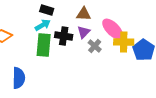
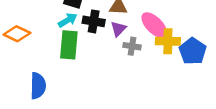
black cross: (64, 36) -> (94, 21), moved
gray cross: (95, 46) -> (132, 46), turned -32

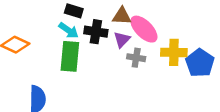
cyan arrow: (68, 20) -> (69, 30), turned 66
pink ellipse: (154, 25) -> (144, 29), moved

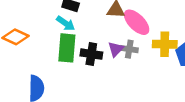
black cross: (96, 32) -> (91, 54), moved
purple triangle: (122, 39) -> (116, 49), moved

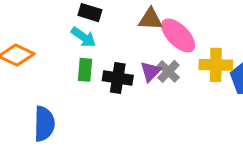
green rectangle: (67, 48) -> (85, 70), size x0.6
gray cross: (129, 49) -> (168, 71), turned 35

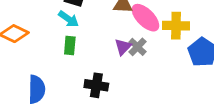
yellow cross: (216, 65) -> (176, 26), moved
black cross: (118, 78) -> (96, 85), moved

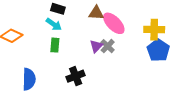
yellow cross: (176, 26) -> (154, 30), moved
black cross: (96, 85) -> (76, 76), turned -30

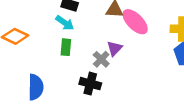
gray cross: (108, 46) -> (101, 59), moved
black cross: (76, 76) -> (90, 84), turned 36

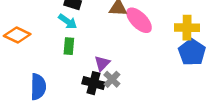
purple triangle: (115, 48) -> (102, 63), moved
gray cross: (101, 59) -> (112, 79), moved

